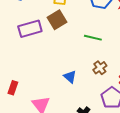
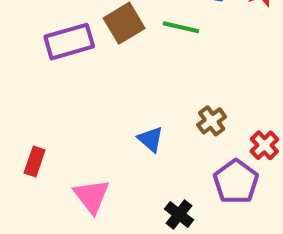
green line: (93, 38) -> (181, 27), moved

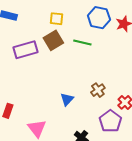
blue triangle: (151, 139) -> (67, 99), turned 32

